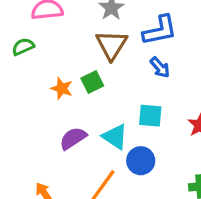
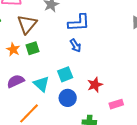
brown triangle: (112, 45) -> (27, 24), moved
cyan square: (150, 116) -> (65, 74), turned -35
blue circle: (141, 161) -> (68, 98), moved

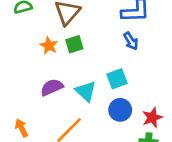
red star: (95, 85) -> (152, 118), moved

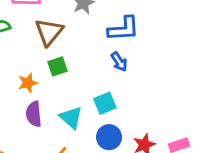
orange star: (49, 46) -> (28, 83), moved, turned 30
purple semicircle: (52, 87) -> (34, 114), turned -70

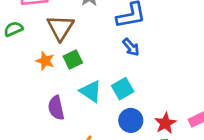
orange star: (28, 83) -> (45, 61), moved, turned -30
cyan triangle: (71, 118) -> (91, 91), moved

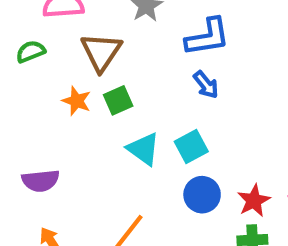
purple semicircle: (56, 108) -> (41, 181), moved, turned -85

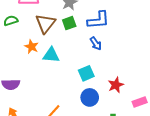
green square: (118, 100) -> (69, 23), moved
cyan triangle: (143, 149) -> (51, 55), moved, turned -36
red star: (254, 201) -> (116, 85), moved

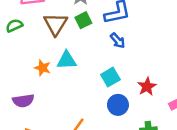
orange star: (32, 47) -> (42, 68), moved

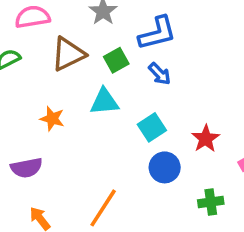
green square: (83, 20) -> (116, 60), moved
brown triangle: (56, 24) -> (68, 54), turned 35
cyan triangle: (67, 60) -> (104, 102), moved

